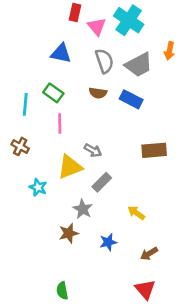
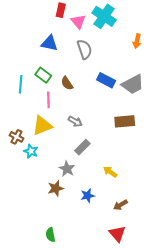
gray trapezoid: (139, 65) -> (133, 84), moved
brown semicircle: (98, 93) -> (67, 83), moved, turned 48
brown cross: (20, 146) -> (16, 137), moved
yellow triangle: (70, 167) -> (42, 126), moved

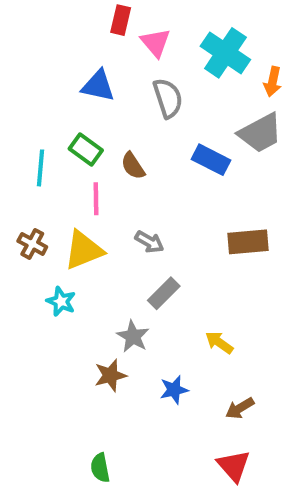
cyan cross: (104, 16) -> (225, 53), moved
gray trapezoid: (133, 84) -> (260, 133), moved
brown cross: (16, 137) -> (32, 244), moved

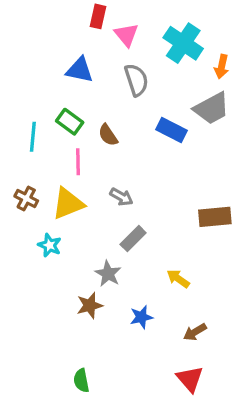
brown rectangle: (248, 242) -> (215, 217), moved

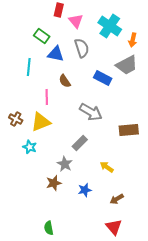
blue triangle: (80, 70) -> (56, 54), moved
green rectangle: (70, 122) -> (42, 36), moved
cyan line: (33, 137) -> (29, 67), moved
gray arrow: (121, 197) -> (91, 112), moved, size x1.6

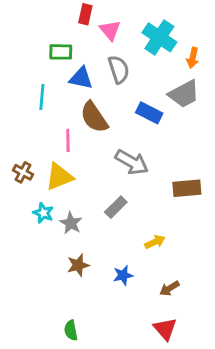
green rectangle: (42, 36) -> (61, 52), turned -35
brown semicircle: (65, 81) -> (94, 117), size x1.6
gray star: (65, 164) -> (71, 223), moved
yellow arrow: (107, 167) -> (155, 242), turned 120

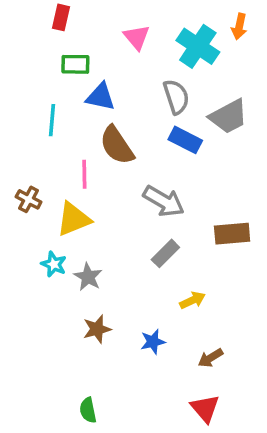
red rectangle: (85, 14) -> (61, 17), moved
orange arrow: (193, 58) -> (239, 26), moved
gray semicircle: (119, 69) -> (176, 97), moved
brown cross: (23, 172) -> (29, 199), moved
gray rectangle: (116, 207) -> (165, 253), moved

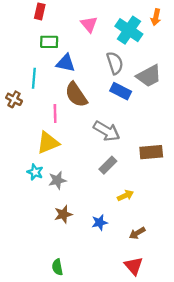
brown cross: (29, 199) -> (14, 99), moved
gray star: (88, 277) -> (57, 180), turned 30

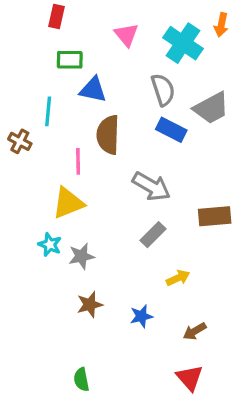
brown semicircle: (76, 95) -> (108, 135), turned 36

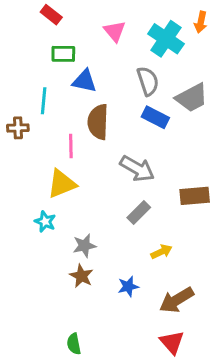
red rectangle: (56, 17) -> (51, 15), turned -65
brown cross: (20, 141) -> (18, 128), turned -30
gray star: (81, 256) -> (84, 246), moved
brown star: (90, 305) -> (81, 276), turned -30
brown arrow: (195, 331) -> (177, 300), size x1.6

